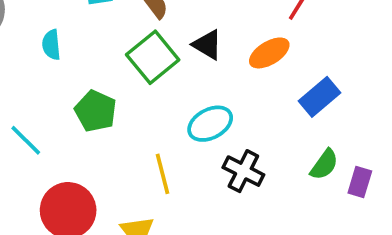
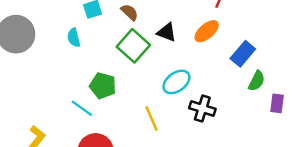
cyan semicircle: (51, 45) -> (74, 38), moved
cyan line: (26, 140) -> (82, 108), moved
green semicircle: (324, 165) -> (257, 81), moved

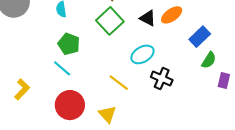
black triangle: (167, 32) -> (148, 18), moved
green pentagon: (103, 86) -> (69, 44), moved
yellow line: (152, 119) -> (119, 83), turned -35

